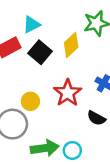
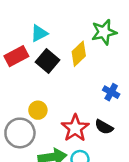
red star: (68, 93) -> (75, 128), moved

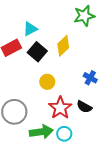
green star: (104, 32) -> (84, 16), moved
yellow circle: (38, 110) -> (47, 82), moved

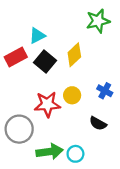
yellow circle: (47, 82) -> (72, 95), moved
red star: (60, 108) -> (47, 104), moved, turned 30

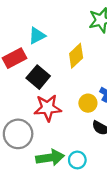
black square: (45, 62) -> (38, 77), moved
yellow circle: (72, 95) -> (88, 103), moved

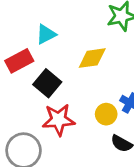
yellow diamond: (76, 56) -> (92, 58), turned 35

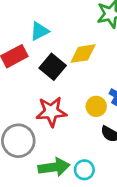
black square: (47, 83) -> (53, 67), moved

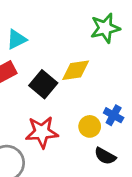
cyan triangle: (39, 31) -> (17, 39), moved

